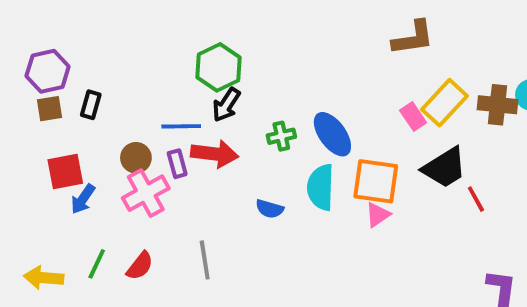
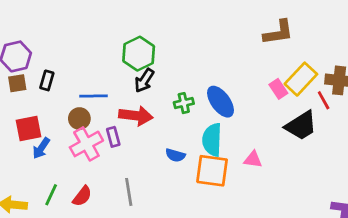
blue line: (181, 126) -> (93, 96), moved
purple rectangle: (177, 164) -> (113, 137), moved
orange square: (376, 181) -> (212, 171), moved
red line: (476, 199) -> (324, 100), moved
pink triangle: (378, 215) -> (253, 159), turned 42

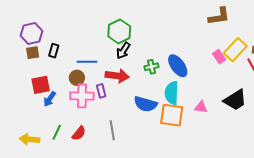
black trapezoid: (301, 126) -> (235, 100), moved
pink cross: (86, 144) -> (82, 96), turned 30
blue semicircle: (175, 155) -> (145, 104), size x1.6

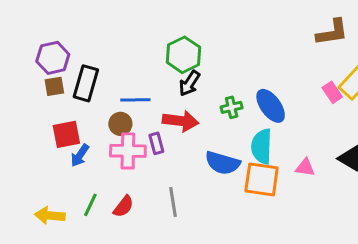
black rectangle: (54, 51) -> (86, 83), size x1.6

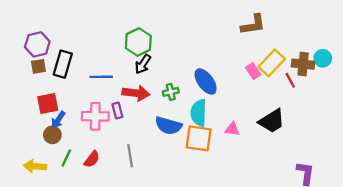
green cross: (232, 107) -> (171, 92), moved
brown circle: (120, 124) -> (52, 135), moved

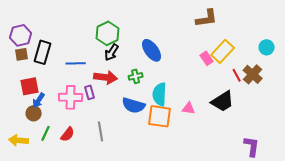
brown cross: (303, 64) -> (253, 74), moved, turned 36
red line: (290, 80) -> (237, 75), moved
blue ellipse: (206, 81) -> (152, 50), moved

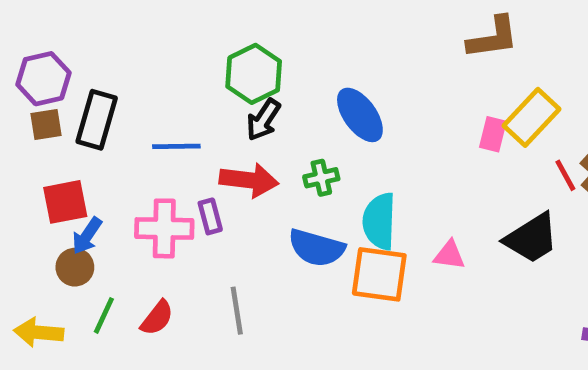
pink rectangle: (207, 58) -> (493, 134), turned 48

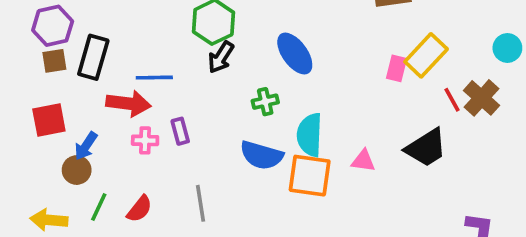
red arrow: (249, 180) -> (128, 103), moved
red square: (65, 202) -> (49, 120), moved
pink cross: (164, 228) -> (145, 140), size x0.6

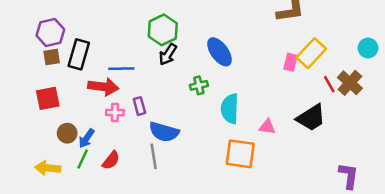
blue arrow: (86, 146) -> (87, 138), moved
blue semicircle: (262, 155) -> (164, 132), moved
orange square: (310, 176) -> (240, 154), moved

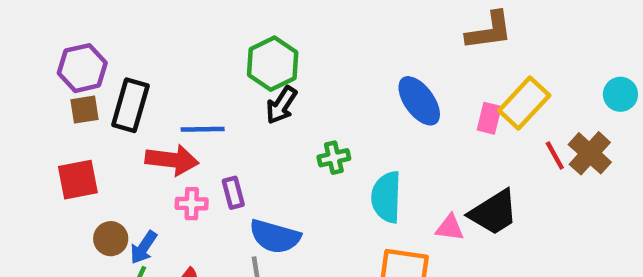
blue ellipse: (219, 52) -> (419, 101), moved
black trapezoid: (311, 118) -> (494, 212), moved

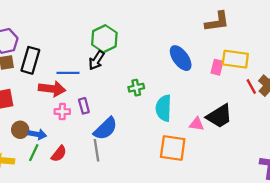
yellow rectangle: (524, 103) -> (235, 59), turned 55
black arrow: (281, 105) -> (96, 60), moved
blue semicircle: (275, 236) -> (106, 129), turned -60
blue arrow: (144, 247) -> (37, 134), turned -114

